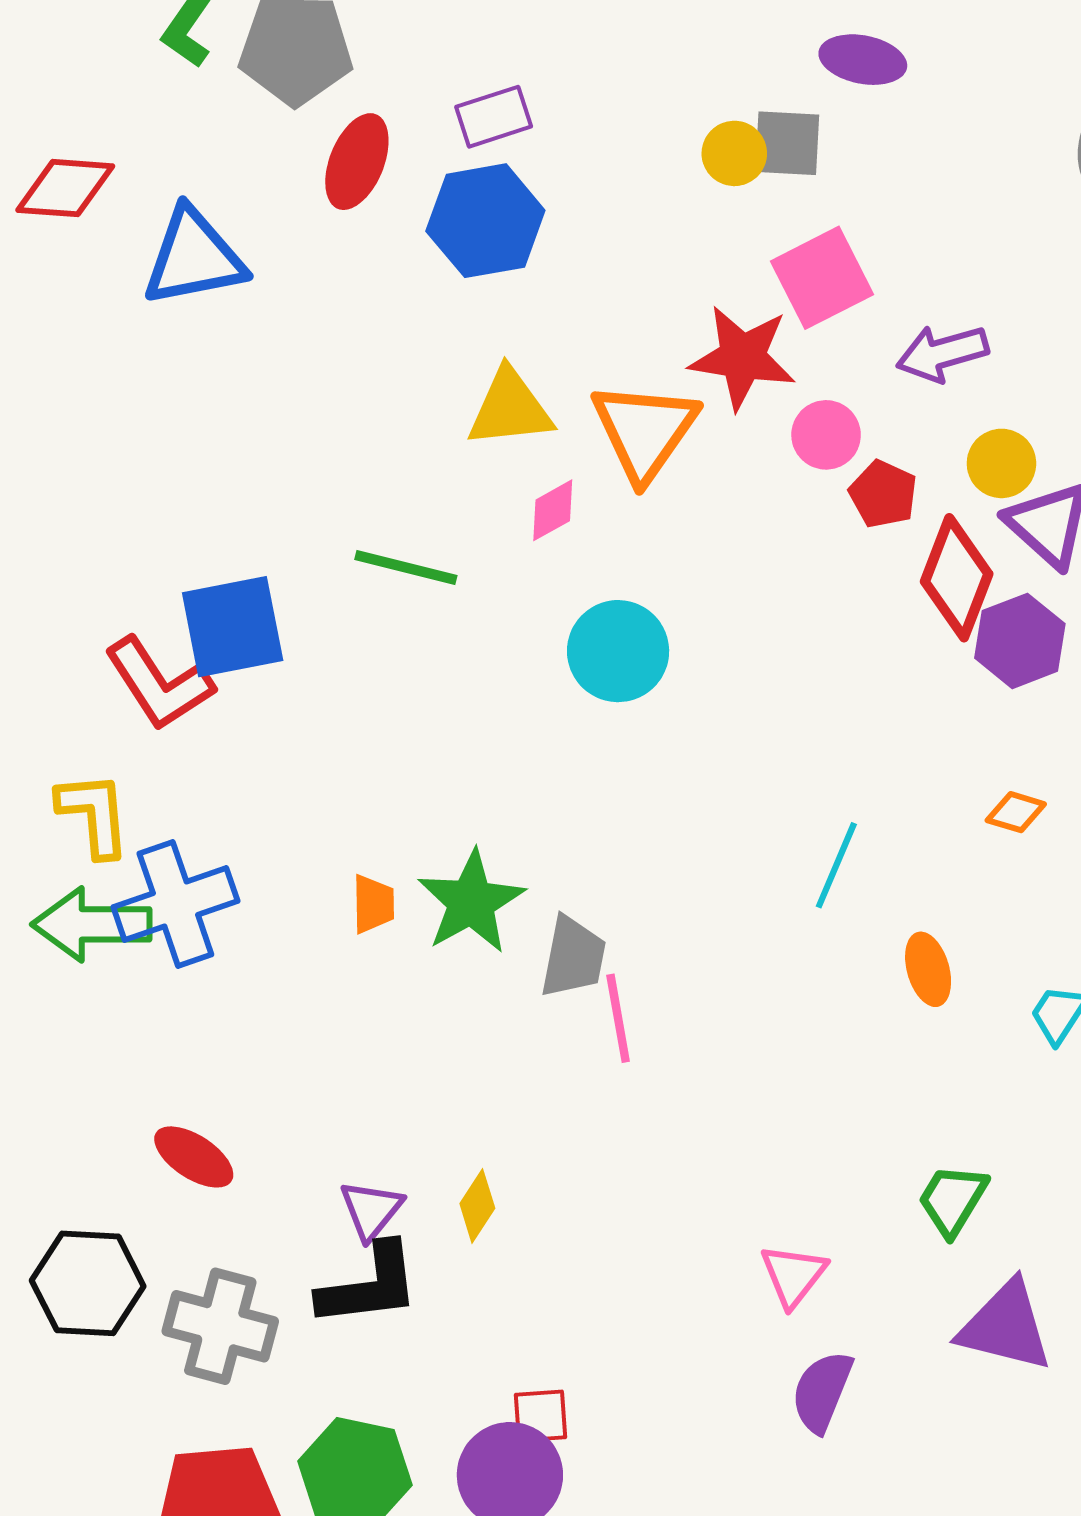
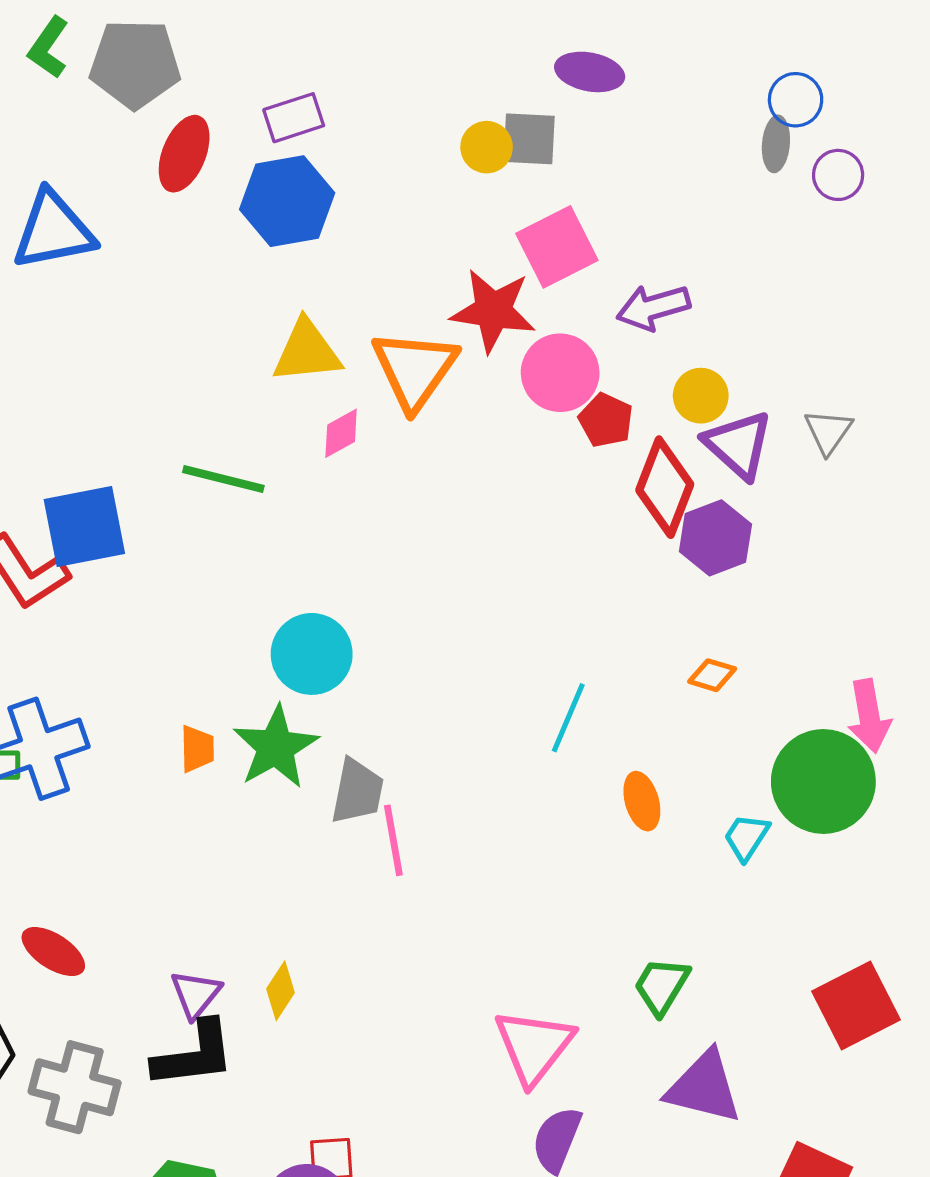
pink circle: (826, 435) -> (560, 373), size x1.4
cyan circle: (618, 651) -> (312, 654), moved
pink triangle: (793, 1275) -> (534, 1046), size x1.5

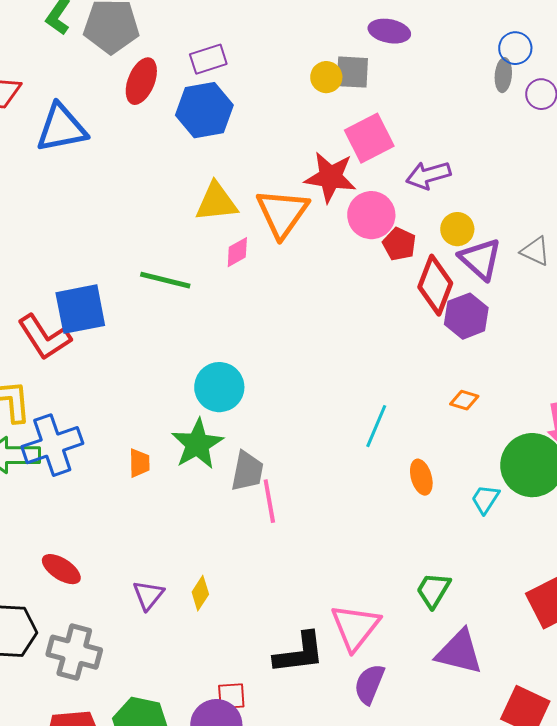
gray triangle: (828, 432) -> (535, 251), turned -40
orange trapezoid: (197, 749) -> (139, 463), moved
black L-shape: (194, 1055) -> (299, 653), moved

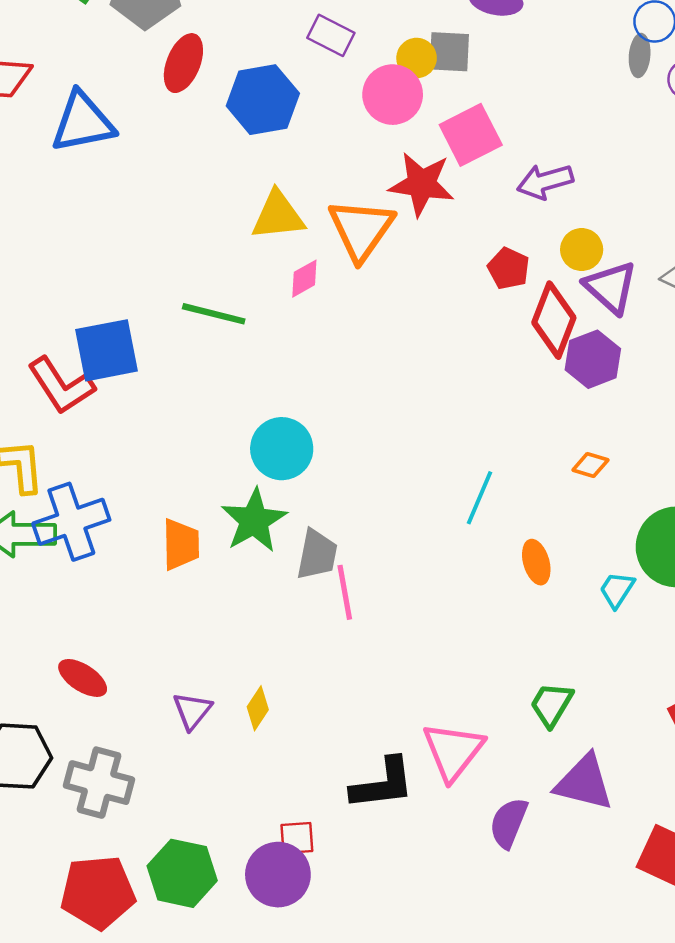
purple rectangle: (208, 59) -> (331, 35), moved, turned 45
pink circle: (371, 215) -> (393, 95), moved
orange trapezoid: (139, 463) -> (181, 544), size x1.4
purple semicircle: (369, 684) -> (509, 823), moved

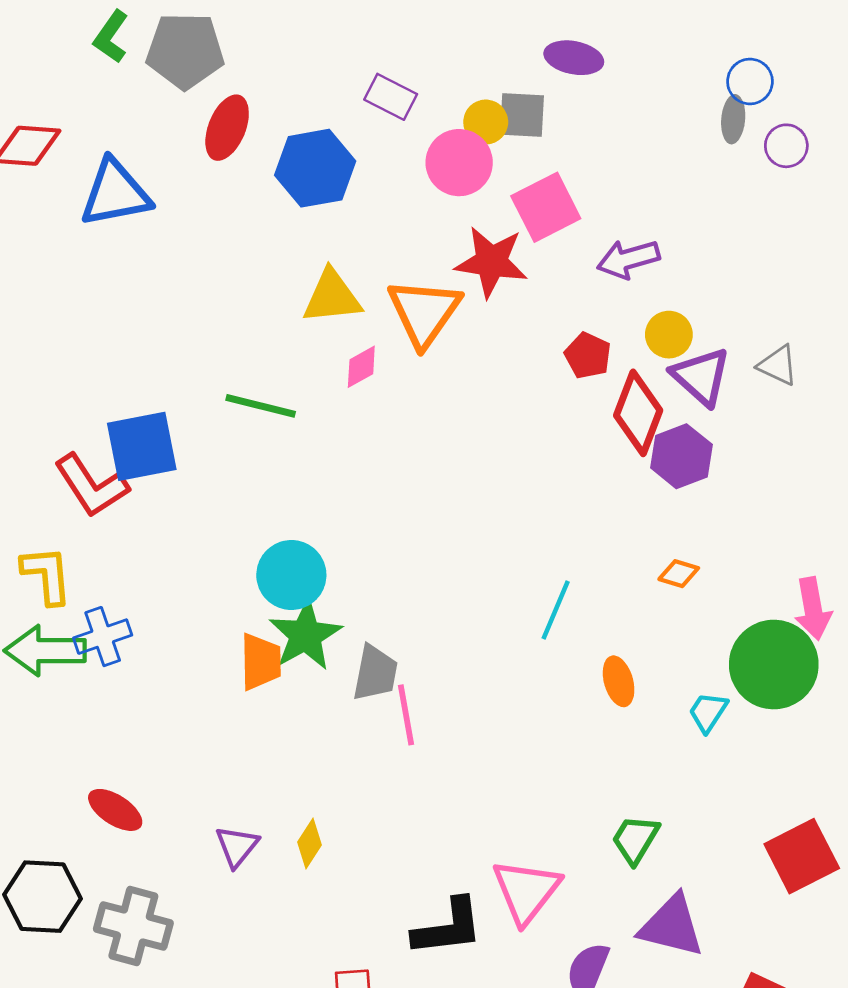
cyan circle: (282, 449) -> (291, 575), moved
blue cross: (71, 522) -> (103, 637), size x0.7
orange trapezoid: (181, 544) -> (261, 662), moved

